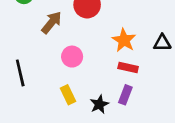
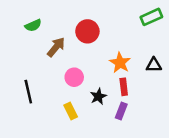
red rectangle: (128, 67) -> (124, 87), turned 70
black star: (99, 104) -> (98, 97), moved

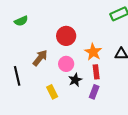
red circle: (87, 31) -> (66, 36), moved
brown arrow: (56, 47) -> (40, 58), moved
pink circle: (74, 77) -> (66, 64), moved

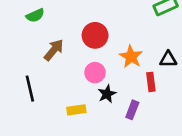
brown arrow: (40, 58) -> (54, 50), moved
red rectangle: (96, 72) -> (151, 82), moved
yellow rectangle: (52, 92) -> (76, 110), turned -72

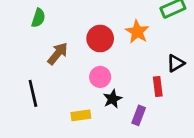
green semicircle: (35, 15) -> (38, 18), turned -48
orange star: (131, 57) -> (137, 32), moved
black triangle: (168, 59) -> (176, 63), turned -30

